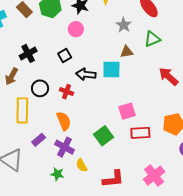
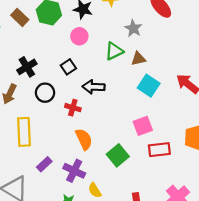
green triangle: (152, 39) -> (114, 51), moved
cyan square: (111, 70) -> (149, 86), moved, turned 36
black circle: (40, 88) -> (45, 93), moved
orange semicircle: (64, 121) -> (84, 139), moved

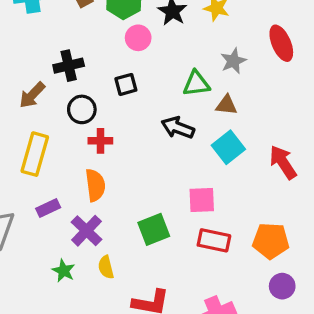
pink circle: (79, 36) -> (138, 38), moved
black arrow: (94, 87) -> (178, 128), moved
red cross: (73, 108) -> (100, 141), moved, turned -35
orange semicircle: (84, 139) -> (95, 185), moved

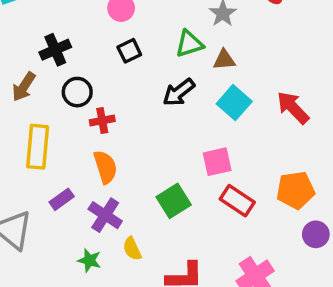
black square: (126, 84) -> (129, 51), moved
black arrow: (178, 128) -> (179, 92), turned -48
red rectangle: (214, 240) -> (237, 201), turned 32

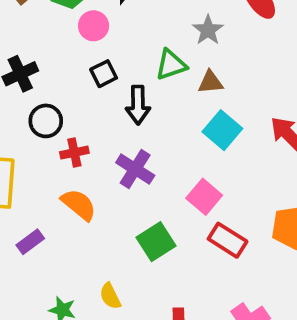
black arrow: (179, 92) -> (138, 105), moved, turned -52
pink square: (217, 162) -> (204, 197), turned -36
orange semicircle: (105, 167) -> (79, 205), turned -32
purple cross: (105, 215) -> (135, 169), moved

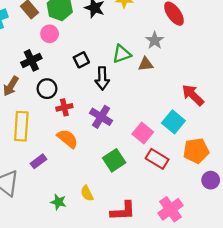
pink circle: (94, 26) -> (50, 34), moved
gray star: (208, 30) -> (155, 40), moved
cyan square: (222, 130) -> (173, 122), moved

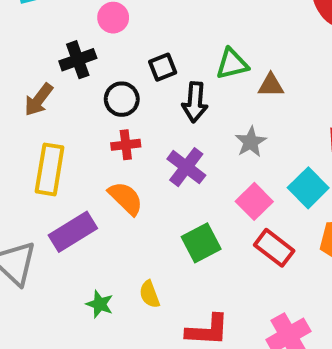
gray star: (155, 40) -> (251, 142), moved
black circle: (47, 89) -> (122, 99), moved
purple rectangle: (39, 161) -> (73, 232), size x1.6

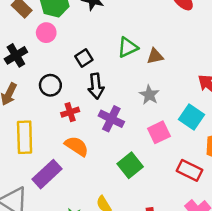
black cross: (78, 60) -> (16, 55), moved
black circle: (122, 99) -> (50, 85), moved
black arrow: (195, 102) -> (96, 86), moved
pink square: (254, 201) -> (159, 132), turned 30
red rectangle: (274, 248) -> (189, 170), moved

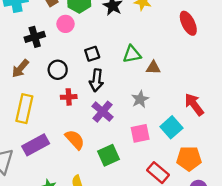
orange semicircle: (77, 146) -> (75, 140), moved

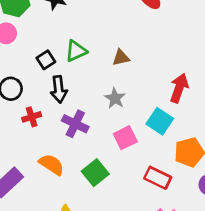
green triangle: (132, 54) -> (76, 51), moved
red arrow: (194, 104) -> (179, 88), turned 70

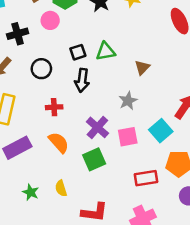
brown triangle: (121, 58) -> (142, 67), turned -49
red cross: (32, 117) -> (54, 107), moved
purple cross: (75, 124) -> (97, 127), moved
red rectangle: (158, 178) -> (146, 178), turned -50

